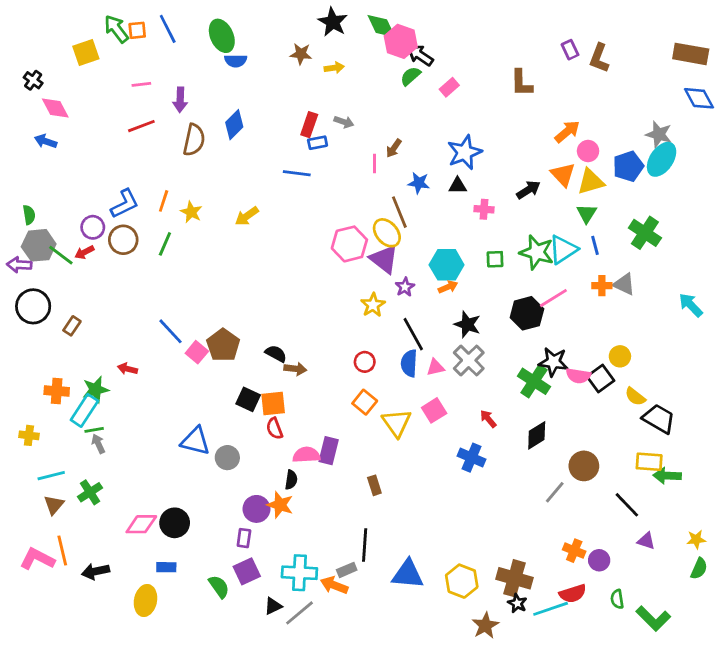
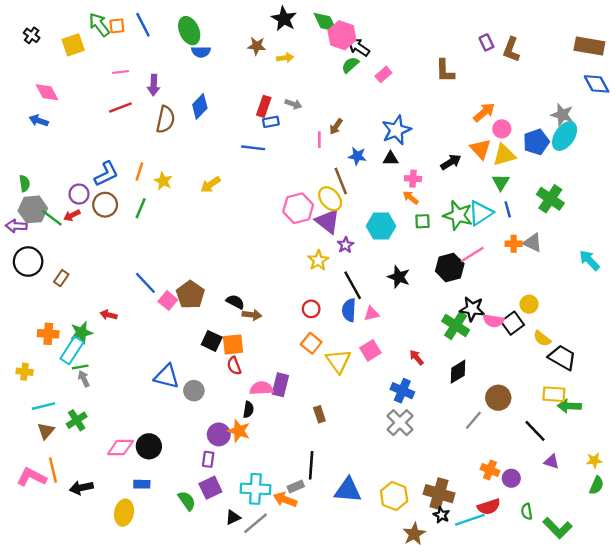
black cross: (33, 80) -> (32, 35), moved
orange arrow: (448, 287) -> (411, 198), moved, turned -119
gray cross: (469, 360) -> (400, 423), moved

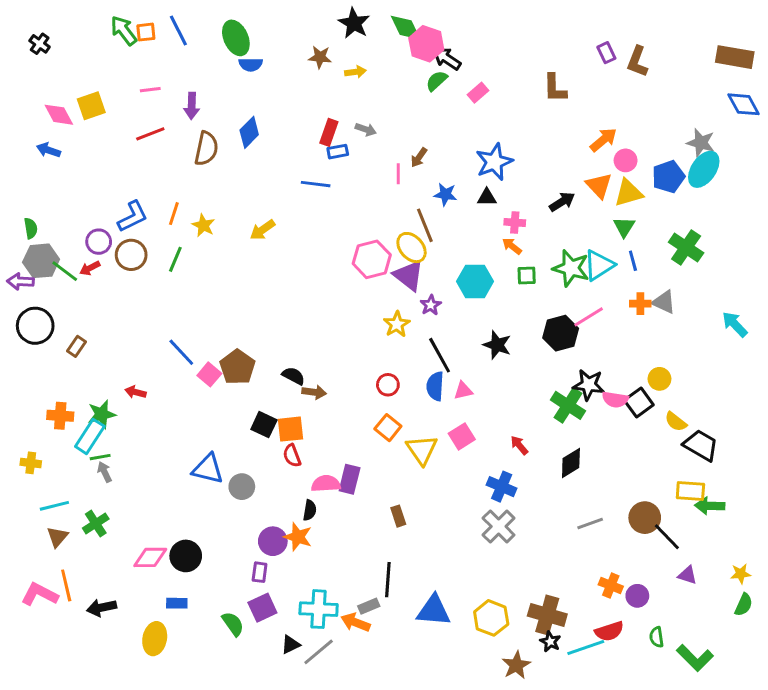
yellow square: (73, 45) -> (91, 106), moved
brown circle: (498, 398) -> (645, 518), moved
gray line: (473, 420) -> (590, 523), turned 30

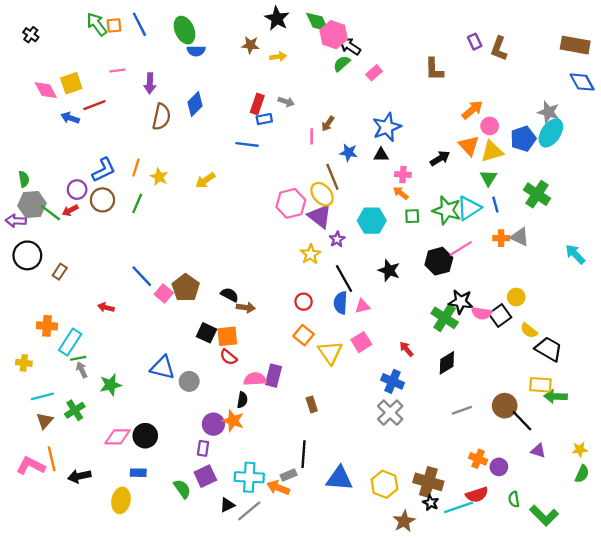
red line: (150, 134) -> (94, 105), moved
blue arrow: (48, 150) -> (70, 118), moved
green star: (102, 414) -> (111, 385), moved
red semicircle: (292, 456) -> (228, 357), turned -30

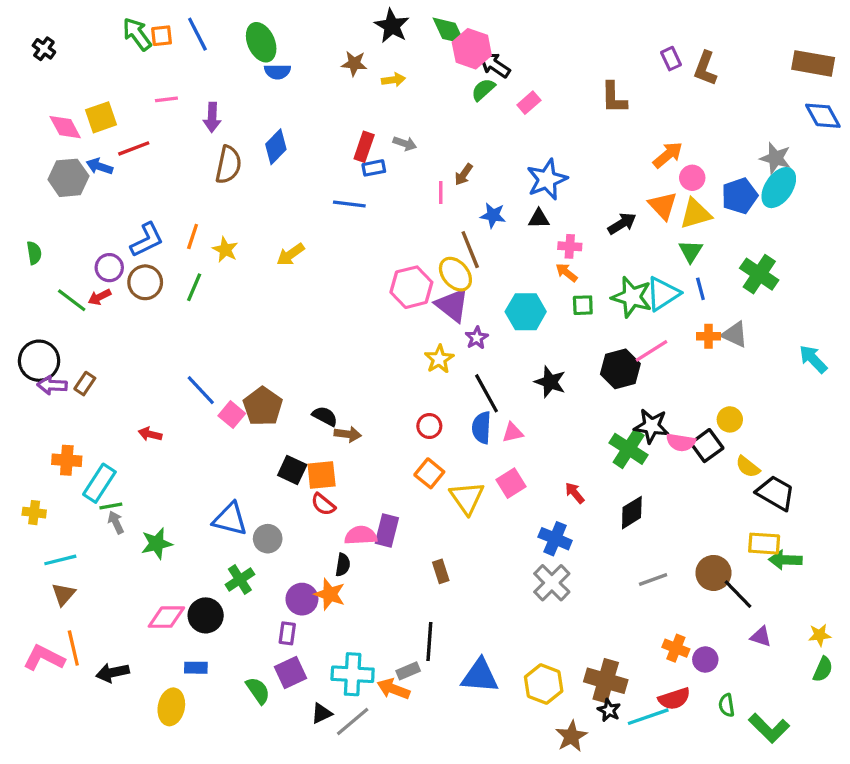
gray hexagon: (32, 205) -> (68, 178), moved
purple arrow: (16, 221) -> (52, 385), moved
green cross: (75, 410) -> (240, 579), moved

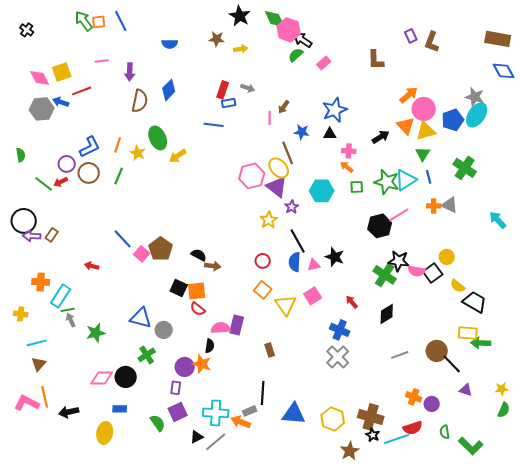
green ellipse: (261, 42) -> (158, 138), moved
pink circle: (692, 178) -> (424, 109), size x1.5
black star: (550, 382) -> (335, 257), moved

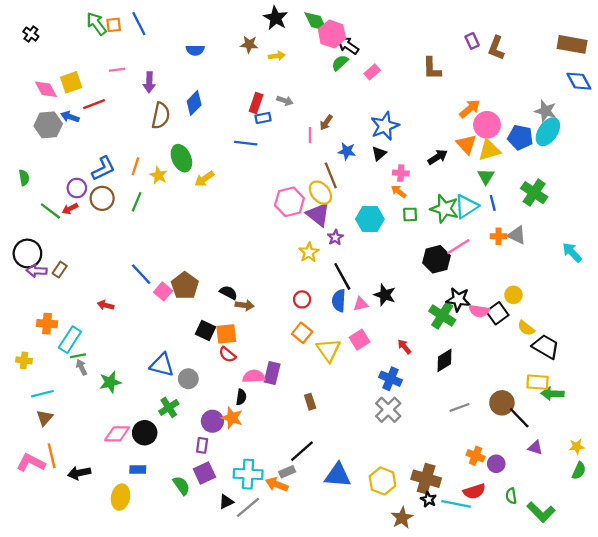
blue pentagon: (453, 120) -> (520, 137), turned 30
black triangle: (330, 134) -> (379, 154), turned -40
black line: (263, 393) -> (302, 451), turned 45
cyan line: (397, 439) -> (456, 504), turned 30

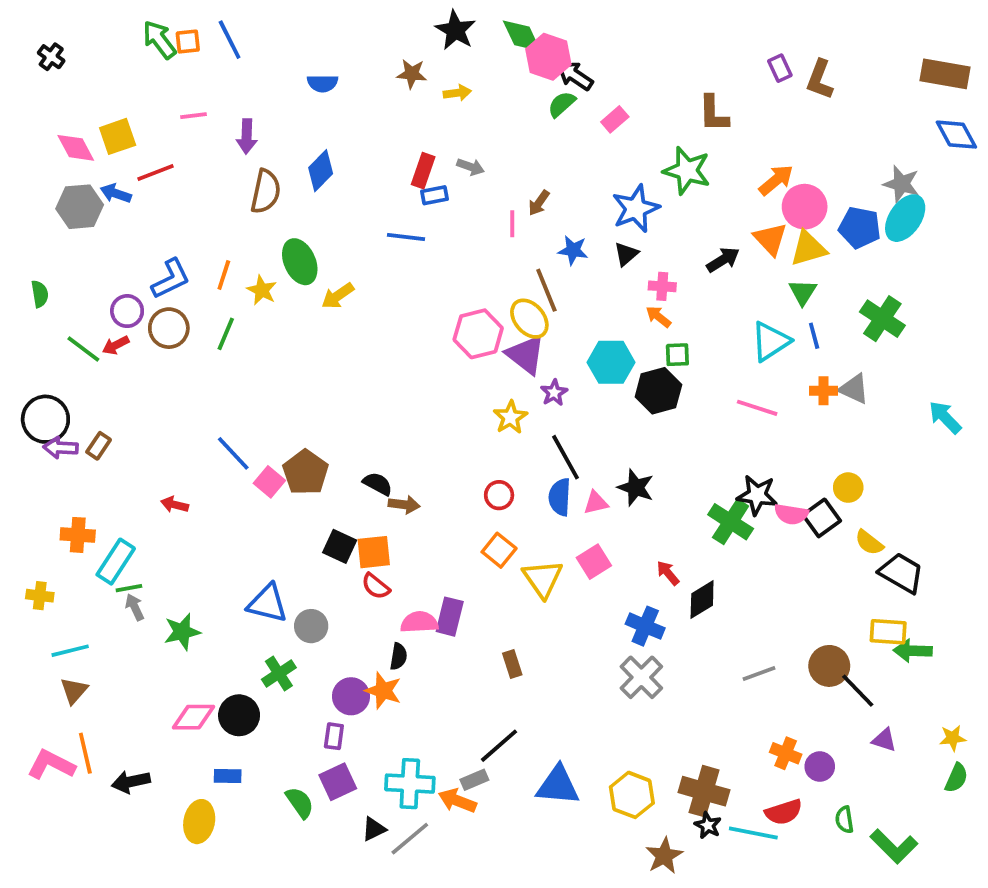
green star: (445, 209) -> (687, 171), moved
pink line: (458, 247) -> (757, 408), turned 50
black hexagon: (436, 259) -> (658, 391), moved
black diamond: (445, 360) -> (702, 600), moved

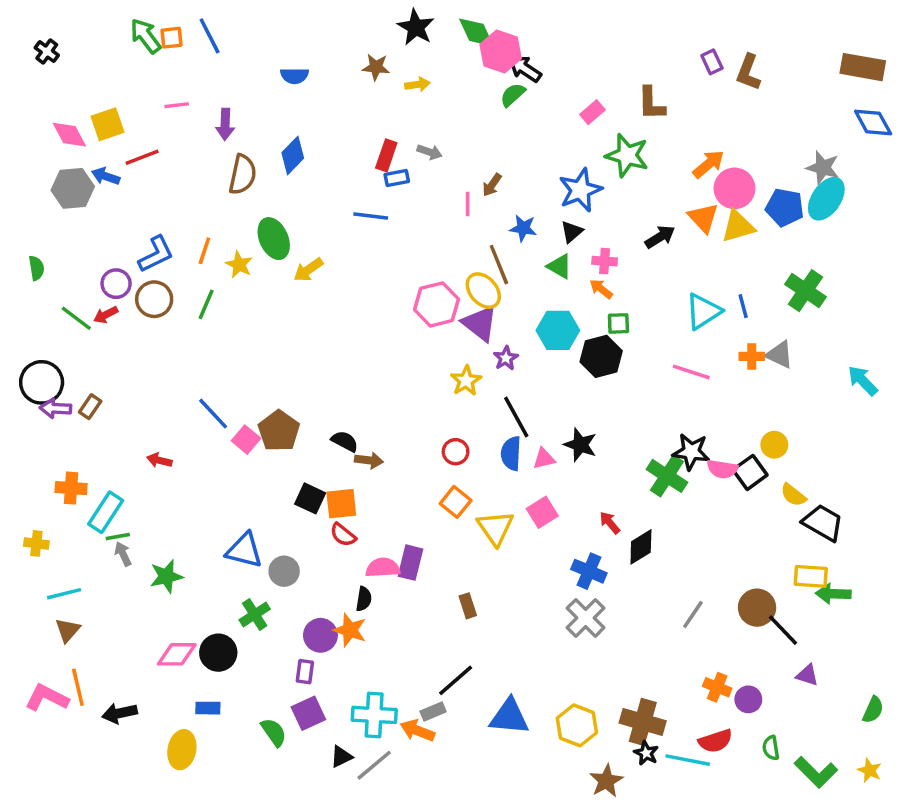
pink rectangle: (615, 119) -> (592, 112), moved
green triangle: (803, 292) -> (560, 266), moved, turned -32
gray line: (759, 674) -> (693, 615), turned -36
yellow star: (953, 738) -> (870, 770), moved, turned 30

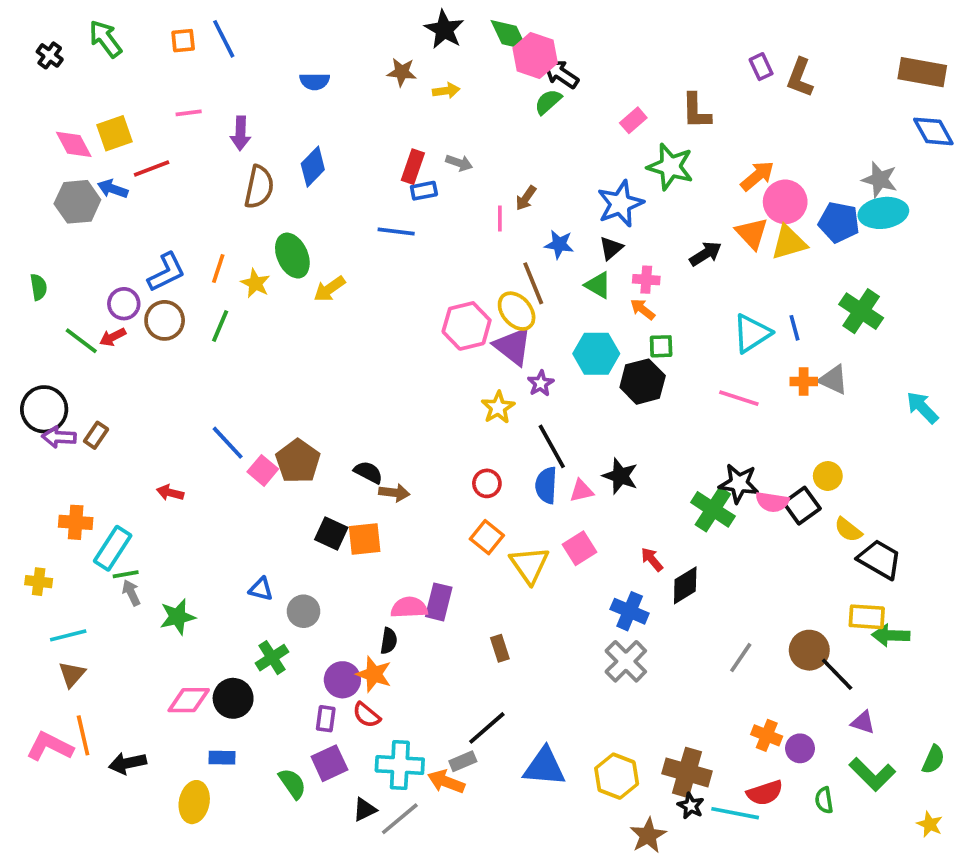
green arrow: (146, 36) -> (105, 39), moved
cyan ellipse: (826, 199) -> (883, 213), turned 48
red semicircle: (343, 535) -> (366, 715), moved
blue triangle: (244, 550) -> (261, 589), size x0.6
green L-shape: (816, 772) -> (872, 774), moved

